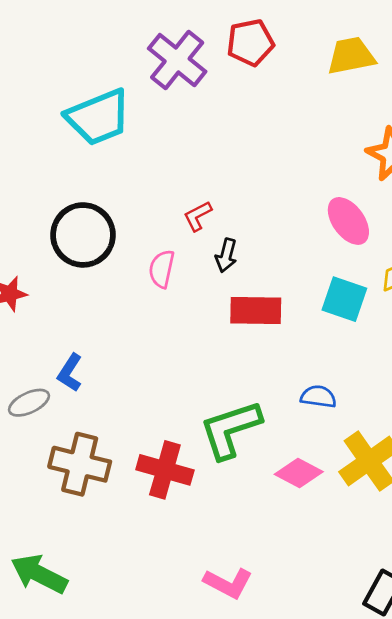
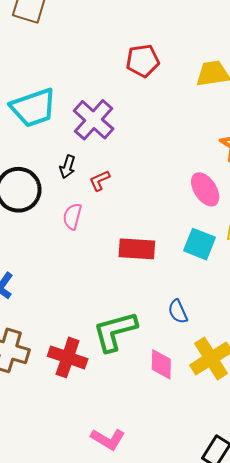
purple cross: (177, 60) -> (94, 120), moved
black arrow: (226, 255) -> (68, 167), moved
blue semicircle: (318, 397) -> (178, 312), turned -125
pink diamond: (299, 473) -> (161, 364), turned 60

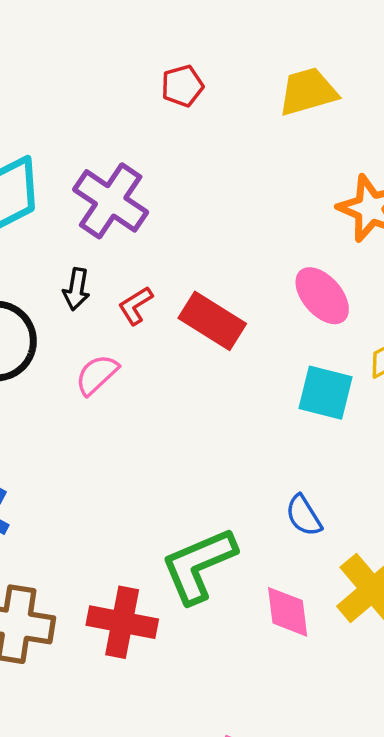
red pentagon: (143, 61) -> (182, 86), size x0.7
pink semicircle: (72, 216) -> (97, 375), turned 40
red rectangle: (137, 249) -> (212, 321), moved, turned 36

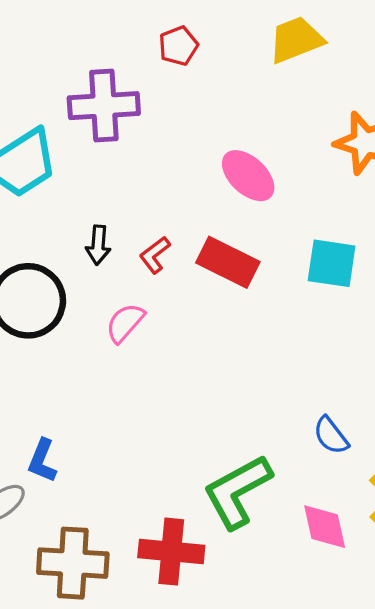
purple cross: (111, 201) -> (104, 106), moved, turned -32
pink ellipse: (322, 296) -> (248, 176), moved
cyan square: (325, 393) -> (332, 263), moved

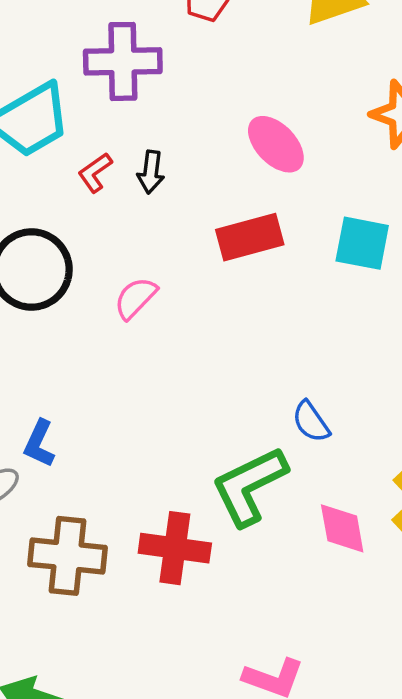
black arrow: (98, 245) -> (151, 172), moved
red L-shape: (155, 255) -> (95, 173), moved
red rectangle: (228, 262) -> (250, 237), turned -44
blue semicircle: (331, 435) -> (311, 422), moved

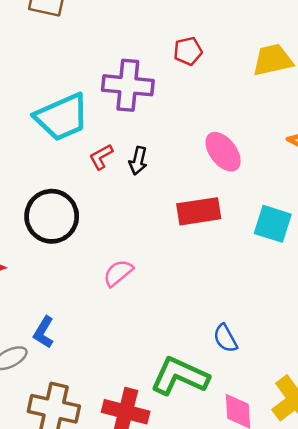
pink semicircle: (135, 298) -> (118, 273), moved
green L-shape: (249, 486) -> (180, 376), turned 44

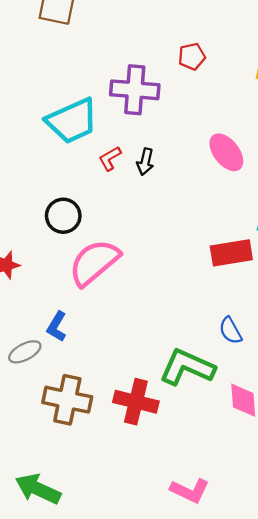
red rectangle: (199, 211) -> (231, 253), moved
black circle: (52, 216) -> (63, 216), size x0.7
pink semicircle: (118, 273) -> (94, 262), moved, size x1.8

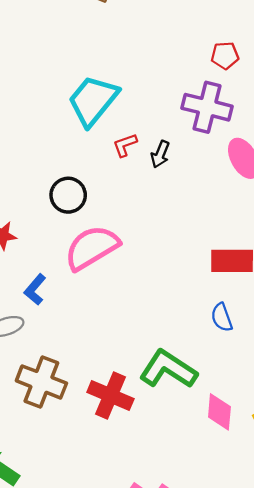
purple cross: (135, 90) -> (207, 107), moved
cyan trapezoid: (72, 121) -> (93, 101), turned 144
blue L-shape: (57, 327) -> (35, 290), moved
blue semicircle: (230, 331) -> (222, 317), moved

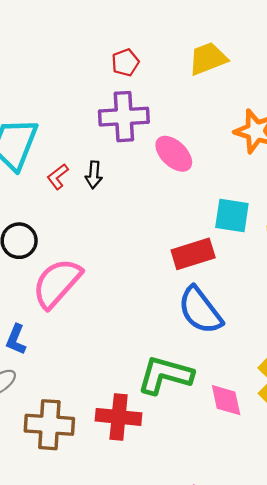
blue semicircle: (222, 317) -> (200, 310), size x1.8

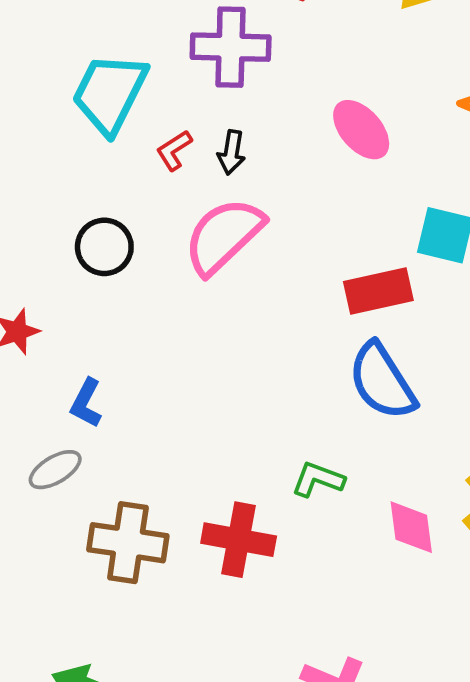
purple cross: (124, 117) -> (231, 47), moved
pink semicircle: (57, 283) -> (224, 236), moved
green L-shape: (165, 375) -> (318, 479), size x0.6

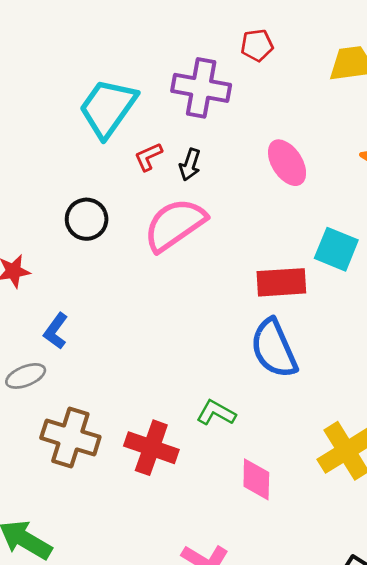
pink diamond: (411, 527) -> (256, 479), moved

